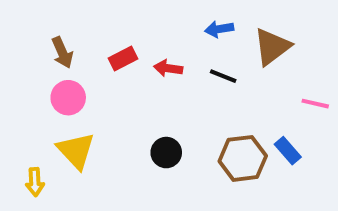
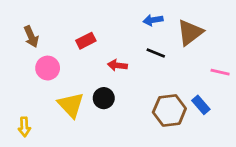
brown arrow: (62, 53) -> (31, 37), moved
red arrow: (168, 68) -> (117, 65), moved
yellow triangle: (76, 151) -> (71, 105), moved
black circle: (166, 153) -> (104, 98), moved

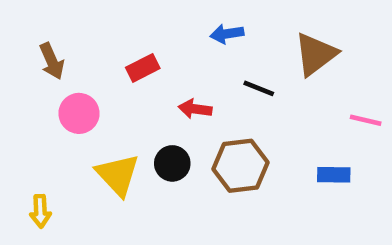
blue arrow: (153, 20) -> (227, 34), moved
blue rectangle: (201, 105) -> (334, 175), turned -48
brown hexagon: (169, 110) -> (241, 166), moved

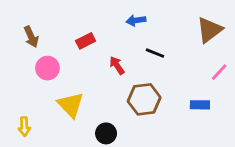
brown triangle: (316, 54) -> (209, 30), moved
red arrow: (195, 109) -> (117, 65), turned 48
pink line: (366, 120) -> (219, 72), turned -60
black circle: (172, 163) -> (106, 133), moved

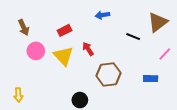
black line: (155, 53) -> (133, 37), moved
yellow triangle: (71, 105) -> (63, 56), moved

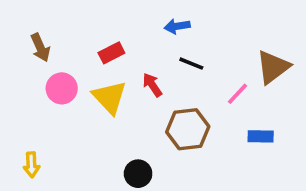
brown triangle: (158, 22) -> (273, 67), moved
black line: (133, 37) -> (191, 64), moved
pink line: (165, 54) -> (237, 94), moved

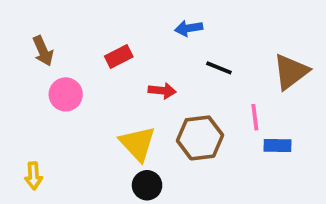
black line: (191, 64) -> (219, 68), moved
red arrow: (152, 85) -> (162, 91), turned 130
pink line: (237, 94) -> (255, 117), moved, turned -50
yellow triangle: (110, 97) -> (138, 144), moved

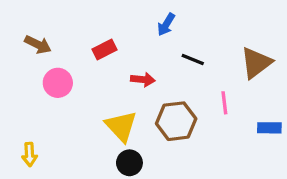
blue arrow: (189, 28) -> (166, 25), turned -50
brown arrow: (43, 51) -> (38, 45), turned -40
blue rectangle: (278, 146) -> (269, 128), moved

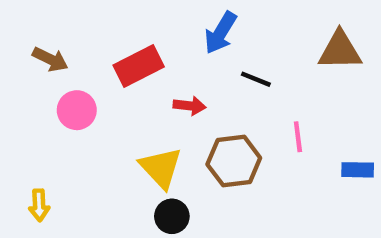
blue arrow: (166, 25) -> (221, 33), size x1.4
red rectangle: (104, 50) -> (139, 66), size x1.5
brown triangle: (256, 63) -> (340, 50), moved, turned 36

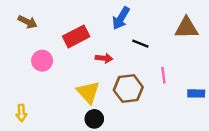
brown arrow: (50, 59) -> (28, 22), moved

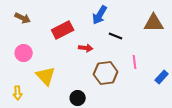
pink circle: (42, 61) -> (24, 53), moved
yellow triangle: (88, 92) -> (46, 76), moved
blue rectangle: (196, 93) -> (162, 77), turned -48

